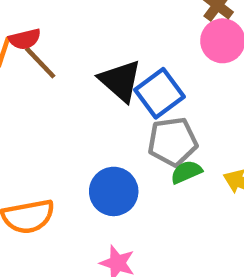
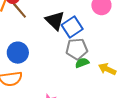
blue circle: (114, 191) -> (18, 53), moved

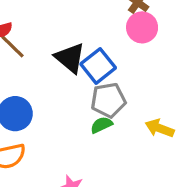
green semicircle: (82, 63) -> (101, 125), moved

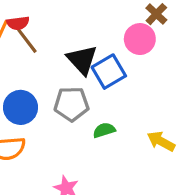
pink circle: (142, 27) -> (140, 39), moved
gray pentagon: (108, 100) -> (71, 104), moved

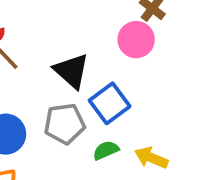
blue square: (109, 72) -> (110, 103), moved
yellow arrow: (161, 141) -> (151, 158), moved

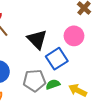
pink circle: (136, 40) -> (74, 36), moved
gray pentagon: (64, 124) -> (34, 80), moved

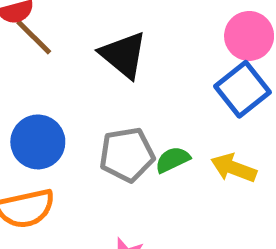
pink circle: (74, 36) -> (249, 36), moved
blue square: (57, 59) -> (242, 89), moved

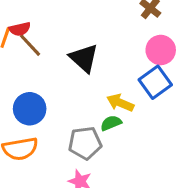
gray pentagon: (127, 155) -> (85, 143), moved
yellow arrow: (234, 168) -> (120, 103), moved

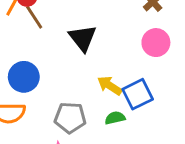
blue square: (155, 82) -> (138, 94), moved
green semicircle: (111, 123) -> (115, 118), moved

